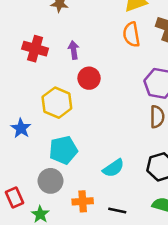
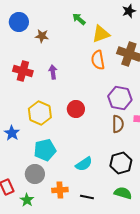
red circle: (89, 78) -> (76, 109), moved

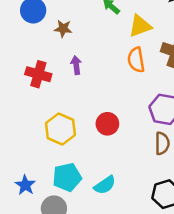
purple arrow: (53, 72) -> (76, 65), moved
blue star: (12, 133) -> (25, 185), moved
cyan semicircle: (84, 164) -> (105, 185), moved

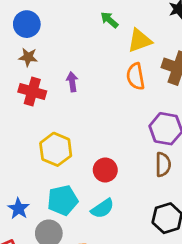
brown star: (63, 29) -> (28, 57), moved
red circle: (107, 124) -> (105, 170), moved

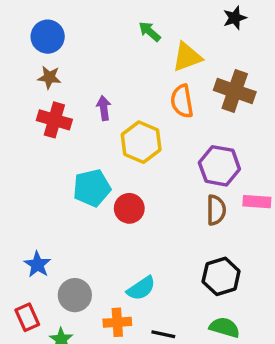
yellow hexagon: (56, 149) -> (141, 142), moved
red circle: (105, 170) -> (129, 208), moved
cyan pentagon: (63, 200) -> (92, 188), moved
cyan semicircle: (102, 209) -> (141, 288), moved

